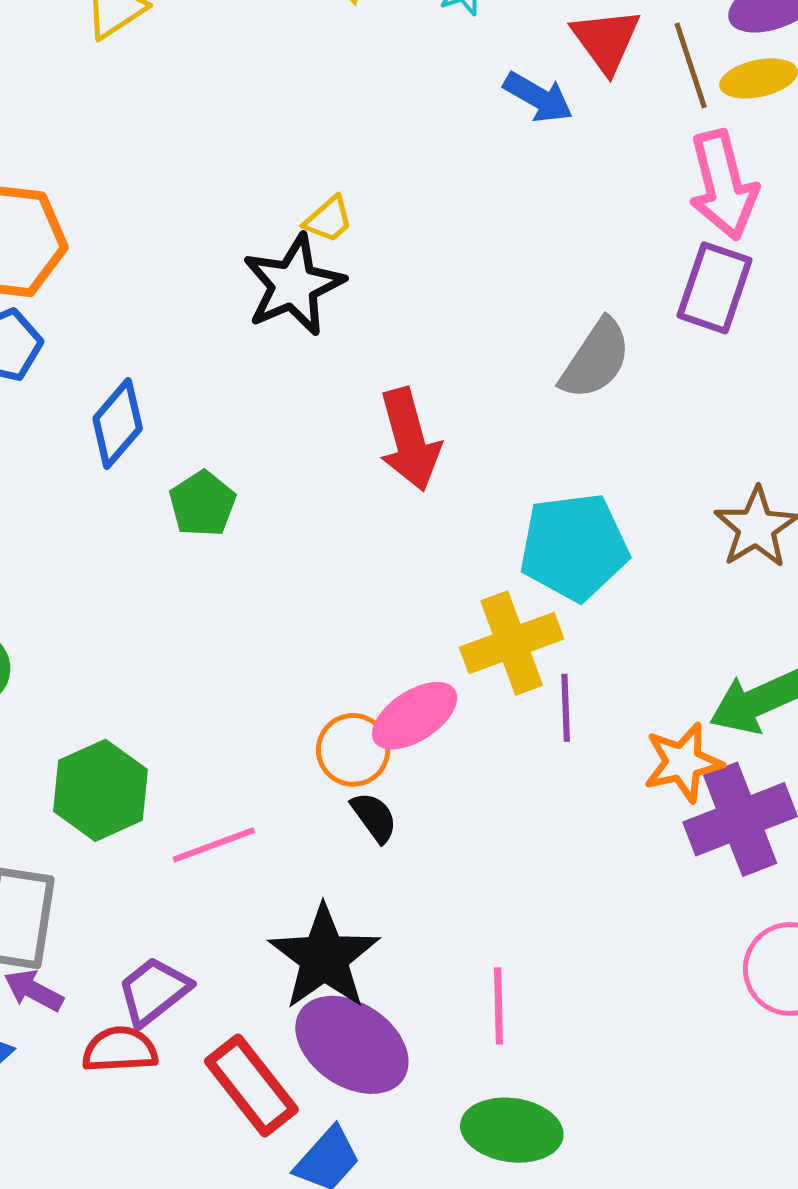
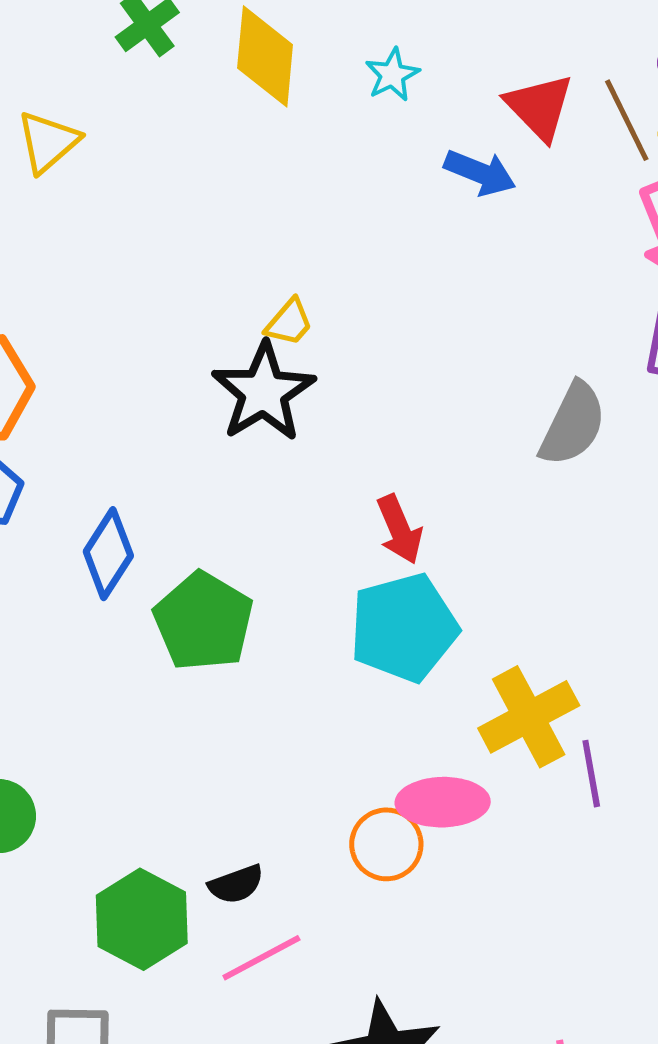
red arrow: (409, 440) -> (400, 529), size x0.7
green pentagon: (202, 504) -> (203, 621), size x1.5
cyan pentagon: (574, 547) -> (404, 628), moved
pink ellipse: (415, 716) -> (443, 802), turned 40
black semicircle: (374, 817) -> (236, 884), moved, turned 114

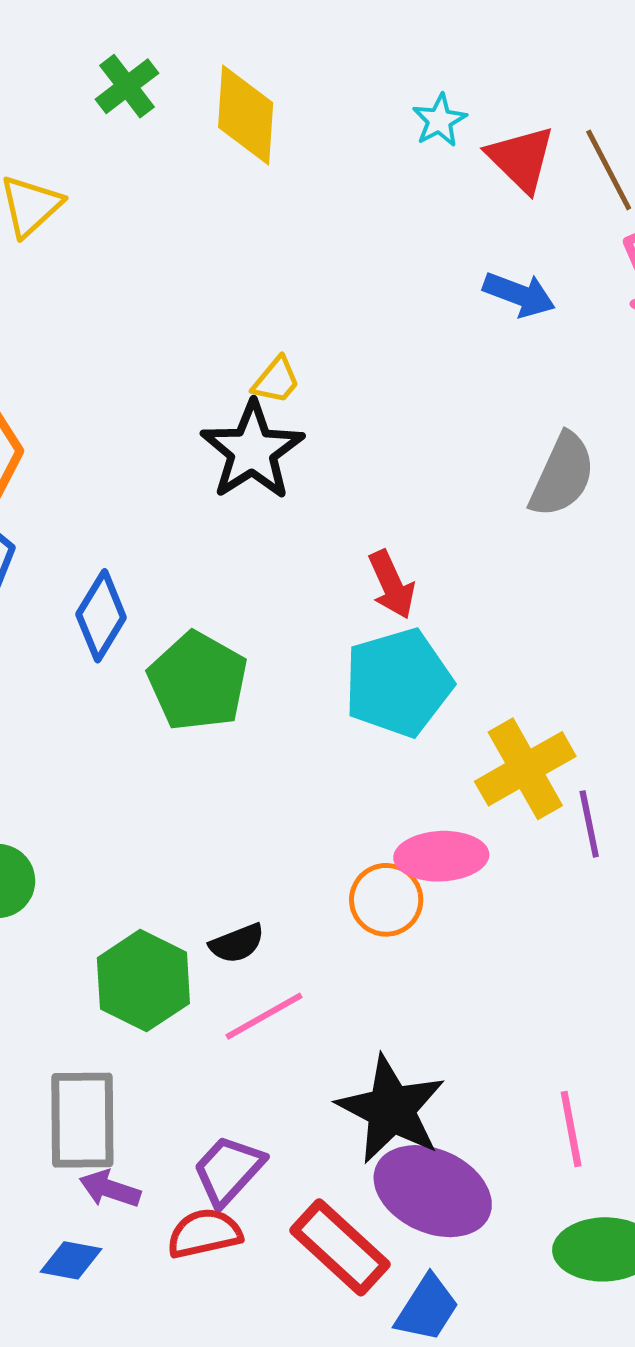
cyan star: (392, 75) -> (440, 120), moved
blue arrow: (480, 173) -> (519, 295), moved

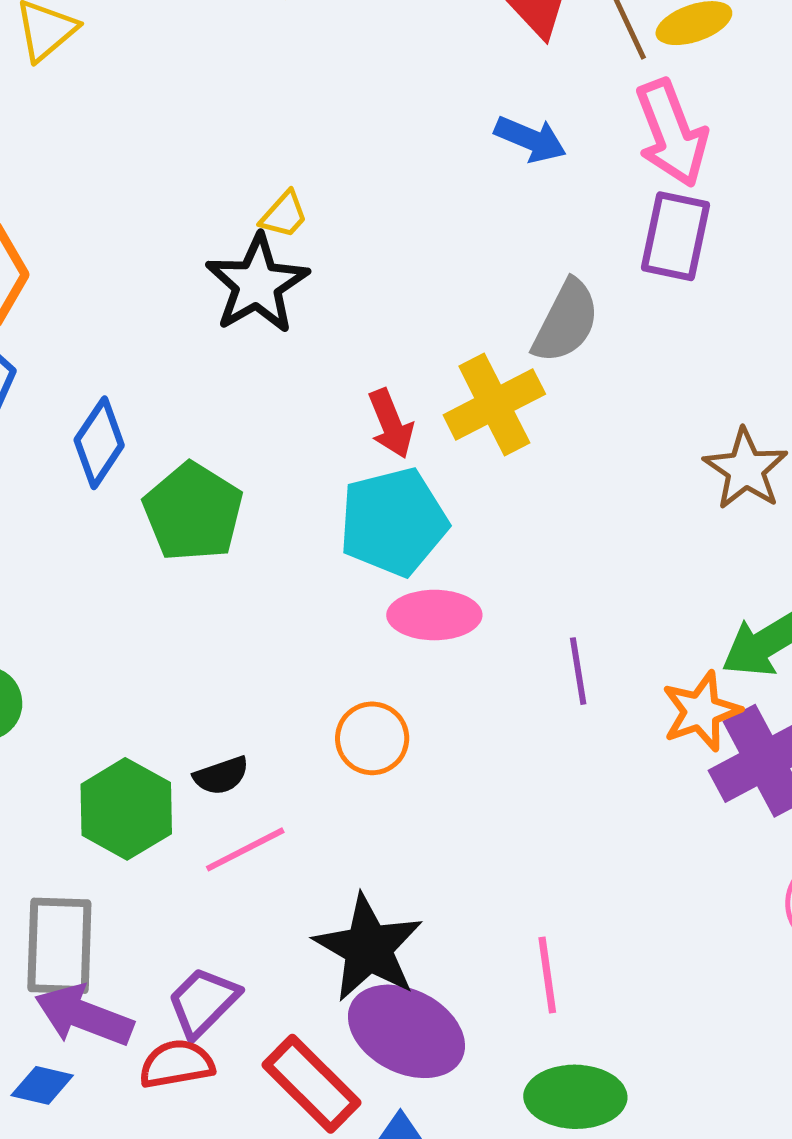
yellow cross: (525, 769) -> (494, 404), moved
pink ellipse: (441, 856) -> (434, 615), moved
purple arrow: (110, 1189) -> (84, 1016), size x1.6

